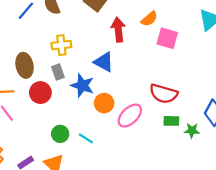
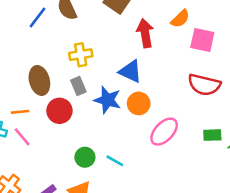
red semicircle: (164, 94) -> (204, 85), moved
orange circle: (104, 103) -> (139, 103), moved

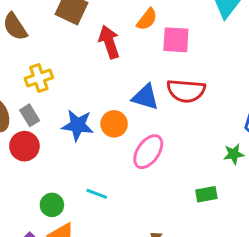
blue triangle: (131, 71) -> (145, 97), moved
gray rectangle: (78, 86) -> (30, 115), moved
green rectangle: (212, 135) -> (206, 194), moved
green circle: (85, 157) -> (52, 205), moved

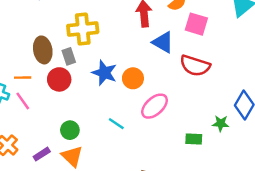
yellow cross: (39, 78) -> (83, 29), size x1.4
blue triangle: (145, 97) -> (163, 42), moved
cyan line: (97, 194) -> (116, 124), moved
green rectangle: (206, 194) -> (194, 139), moved

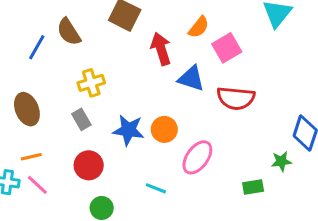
pink square: (196, 24) -> (227, 48), turned -35
yellow cross: (83, 29) -> (91, 83), size x0.7
brown ellipse: (43, 50) -> (27, 109), moved
red circle: (59, 79) -> (89, 165), moved

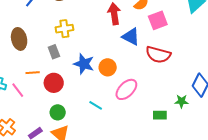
orange line: (31, 157) -> (33, 73), moved

